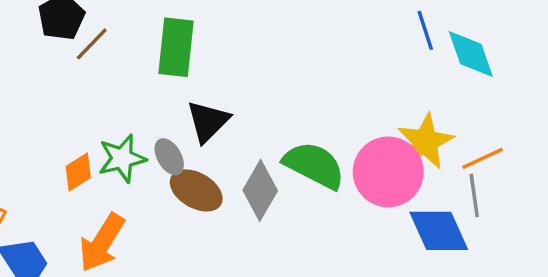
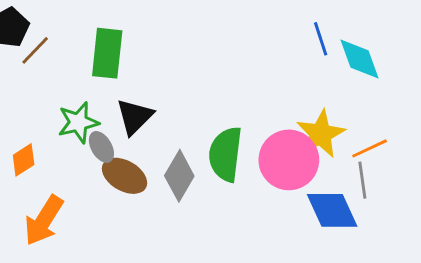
green star: (122, 158) -> (78, 122), moved
green semicircle: (314, 165) -> (225, 154), turned -110

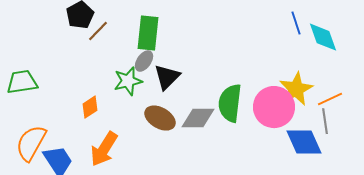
gray ellipse: (101, 147) -> (144, 61), moved, turned 65
gray diamond: (179, 176) -> (198, 118), turned 60

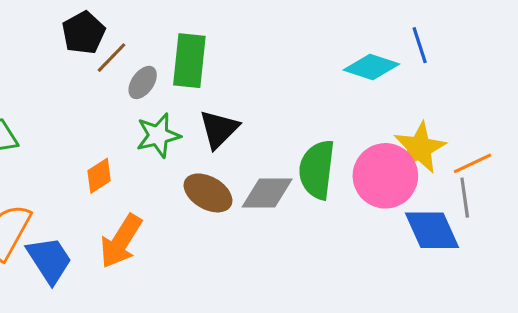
cyan diamond: (323, 37) -> (371, 67), moved, turned -52
gray ellipse: (144, 61) -> (143, 82), moved

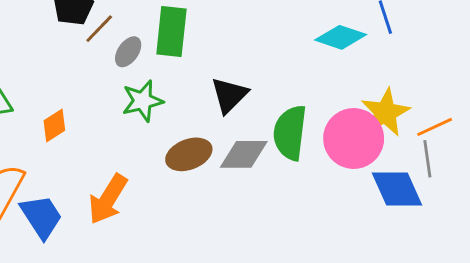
black triangle: (219, 129) -> (229, 95), moved
orange diamond: (99, 176) -> (54, 125), moved
brown ellipse: (208, 193) -> (189, 154), turned -51

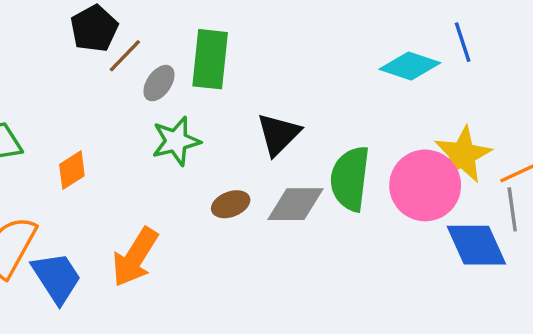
brown ellipse: (189, 154) -> (231, 204), size x0.7

